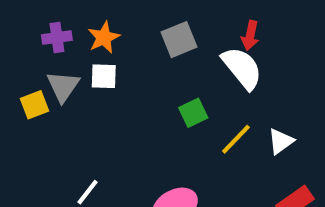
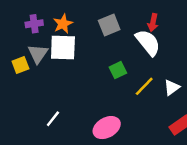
white square: (104, 76) -> (63, 48), size x1.6

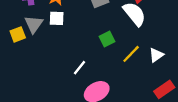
white square: (63, 48) -> (57, 18), size x0.6
white line: (53, 119) -> (80, 68), moved

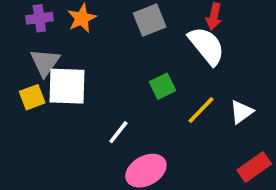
white square: (57, 18) -> (67, 86), moved, size x1.6
yellow square: (18, 34) -> (32, 97), moved

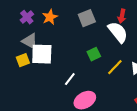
purple cross: (39, 18) -> (27, 17), turned -32
gray triangle: (45, 62) -> (30, 41), turned -36

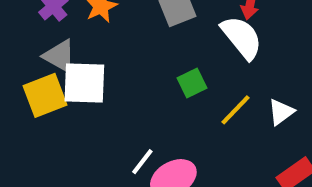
yellow square: (23, 60) -> (45, 95), size x1.5
white line: (70, 79) -> (142, 162), moved

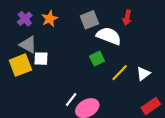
white semicircle: (242, 37) -> (109, 36), moved, turned -30
white square: (84, 83) -> (41, 59), size x0.6

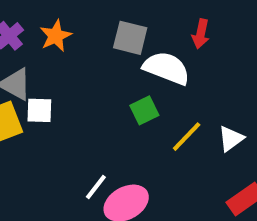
gray square: (89, 20) -> (130, 38), turned 36

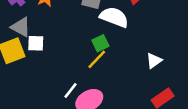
yellow line: (187, 137) -> (97, 59), moved

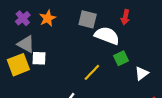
green square: (100, 43) -> (121, 58), moved

